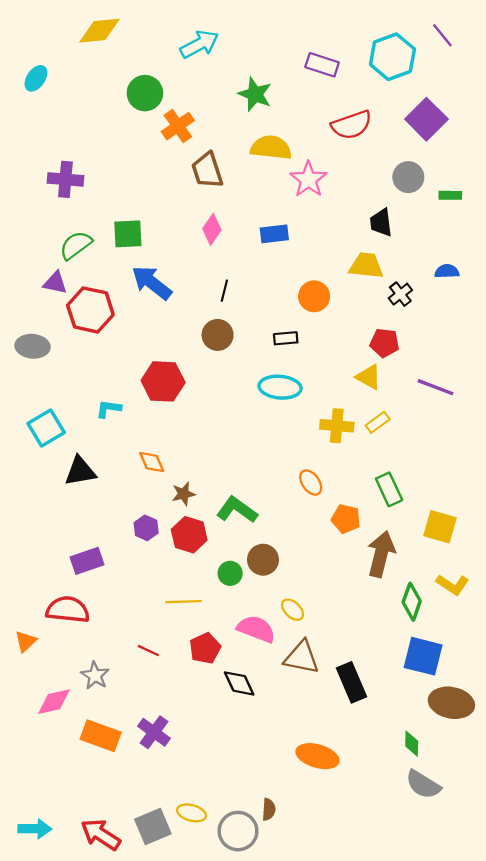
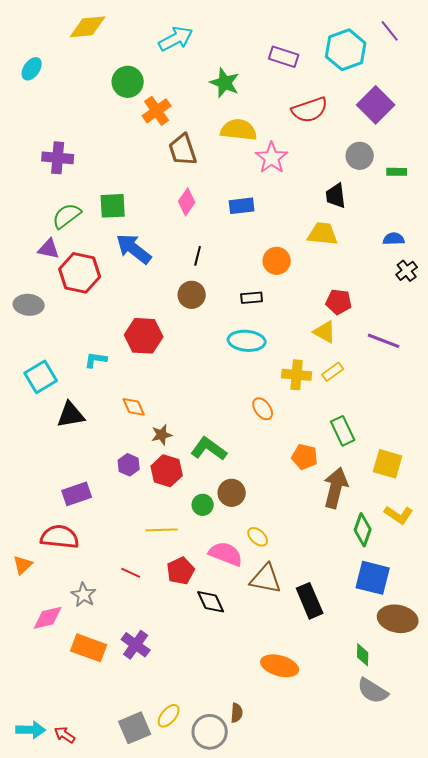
black cross: (400, 294) -> (407, 271), moved
orange ellipse: (311, 483) -> (263, 409), moved
yellow ellipse: (191, 813) -> (169, 716), turned -65
red arrow: (101, 834) -> (65, 735), moved, size x0.6

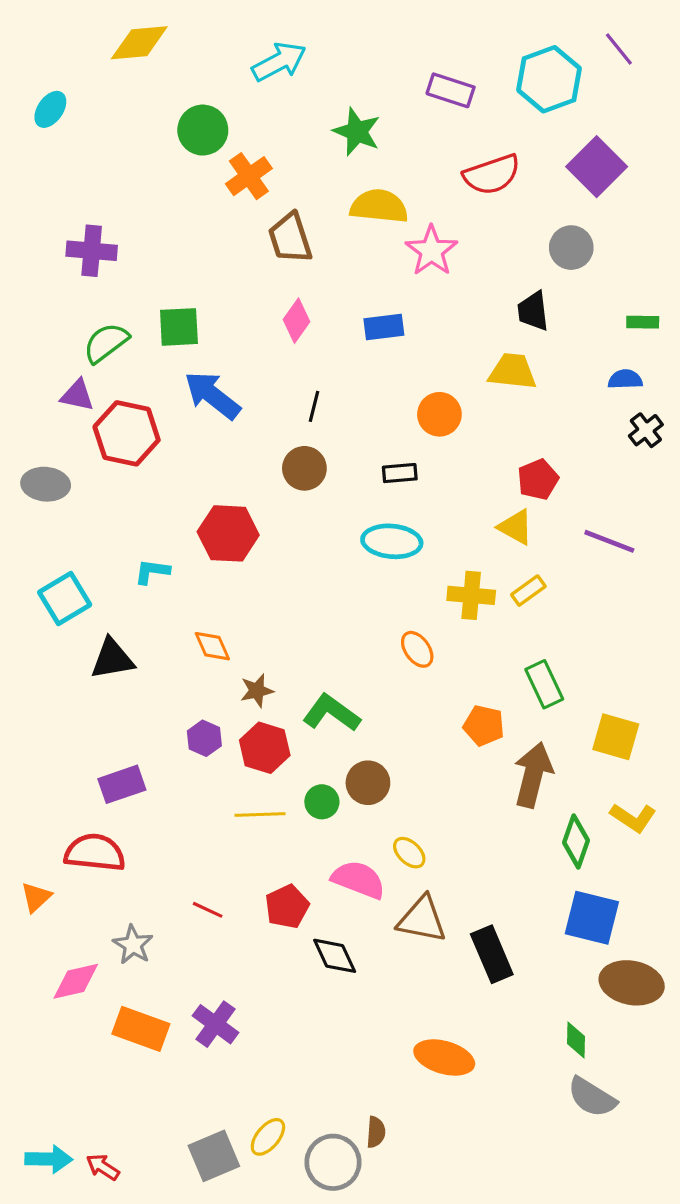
green rectangle: (397, 172) -> (643, 322), moved
red pentagon: (339, 302) -> (538, 479), turned -30
yellow line: (162, 530) -> (260, 815), moved

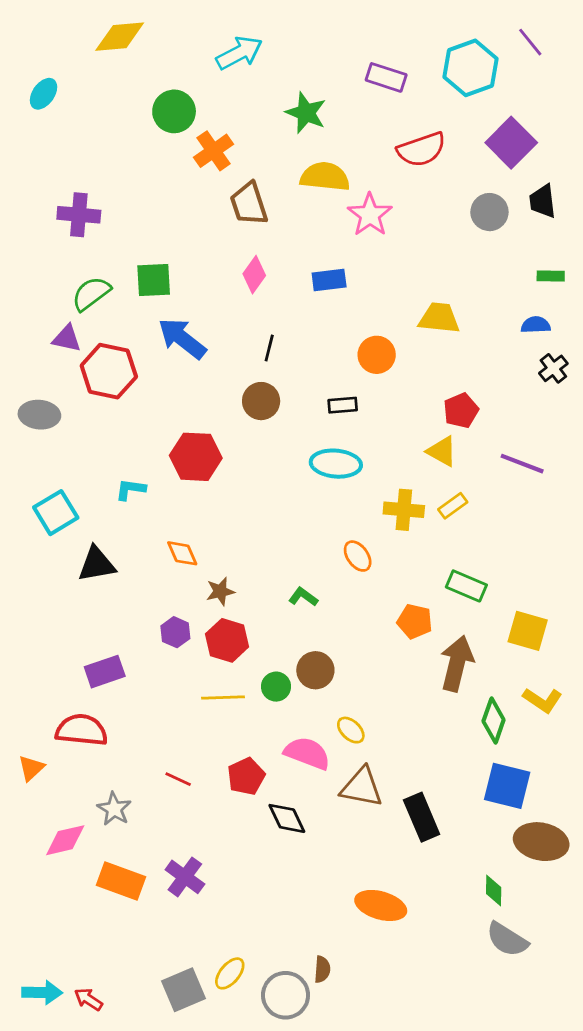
black trapezoid: (533, 311) -> (543, 201), moved
green rectangle: (544, 684) -> (466, 586), turned -42
green L-shape: (331, 713) -> (303, 597), moved, size x0.6

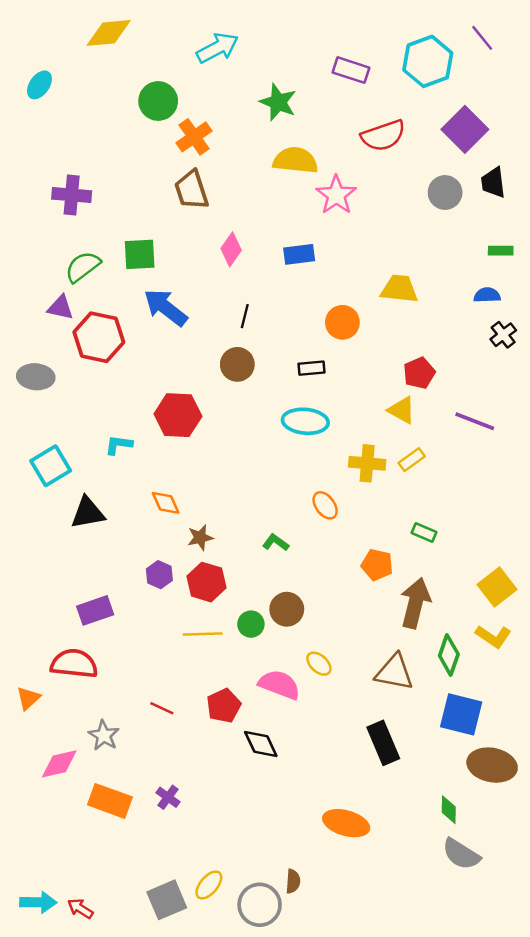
brown trapezoid: (249, 204) -> (192, 190), moved
green rectangle: (466, 586) -> (424, 533), size x0.7
yellow square: (528, 631) -> (497, 587), moved, turned 36
brown triangle: (362, 787) -> (394, 672), moved
purple cross: (185, 877) -> (168, 797), size x0.7

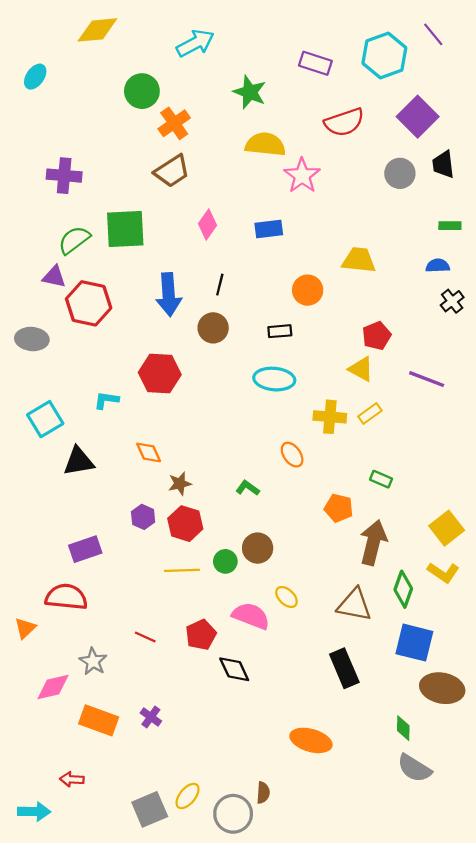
brown trapezoid: (192, 190) -> (172, 171), turned -105
green square: (140, 254) -> (125, 229), size x1.4
blue arrow: (166, 308) -> (169, 295), moved, turned -132
red arrow: (80, 908) -> (72, 779), moved, turned -30

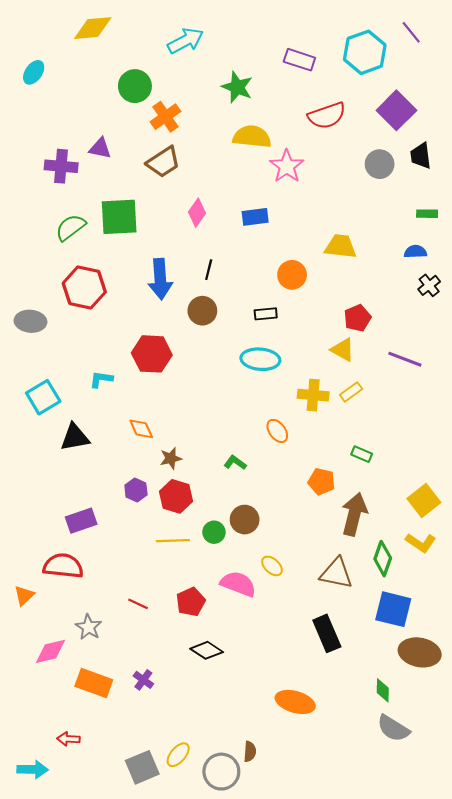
purple triangle: (54, 277) -> (100, 148), moved
black diamond: (234, 669) -> (207, 650), moved, turned -32

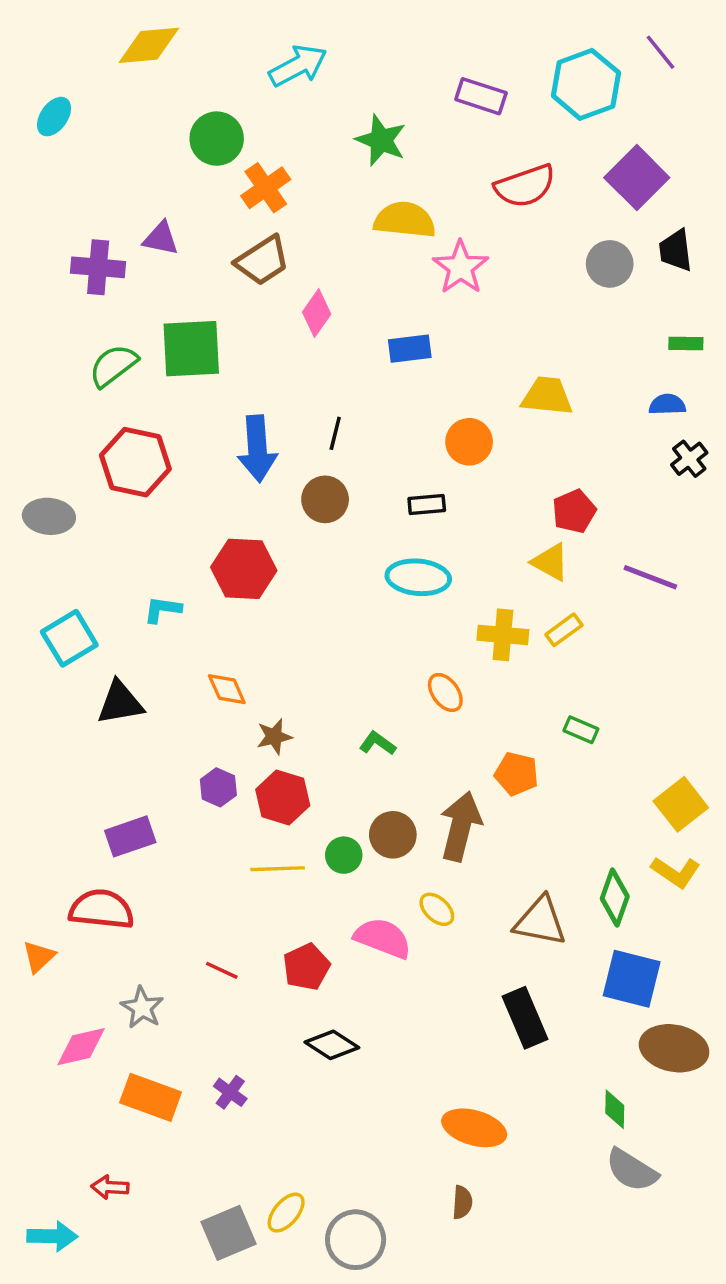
pink diamond: (197, 213) -> (317, 313), moved
brown arrow: (354, 514) -> (461, 826), moved
brown semicircle: (250, 752) -> (462, 1202), moved

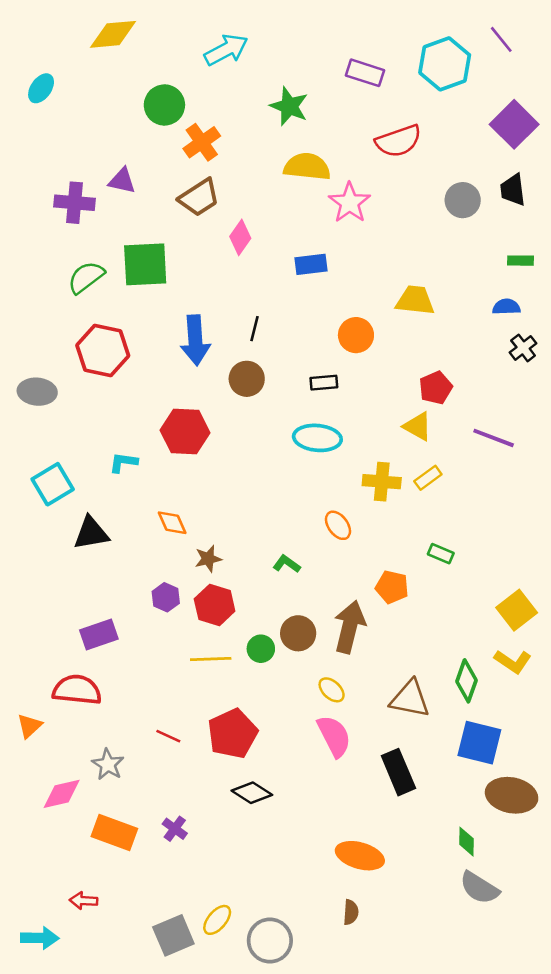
purple square: (637, 178) -> (514, 124), moved
pink semicircle: (383, 938) -> (334, 736), moved, turned 42
red pentagon: (306, 967) -> (233, 734), size x1.4

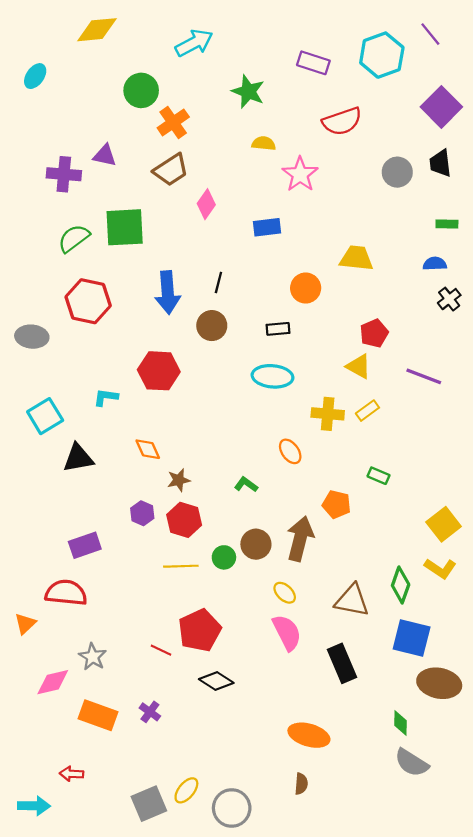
yellow semicircle: (307, 167) -> (264, 143), size x0.6
red line: (168, 736) -> (161, 650), moved

